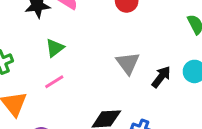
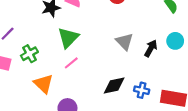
green triangle: (55, 48) -> (68, 38), size x1.5

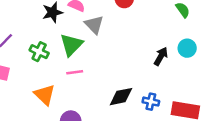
gray triangle: (124, 41) -> (94, 25), moved
green cross: (29, 54) -> (39, 52), moved, turned -35
pink line: (71, 63) -> (75, 72), turned 32

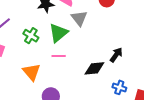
black arrow: (161, 56) -> (116, 55), moved
black diamond: (121, 97) -> (94, 68), moved

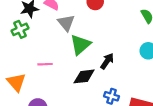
green triangle: (58, 33) -> (80, 45), moved
green cross: (31, 36) -> (20, 29), moved, turned 35

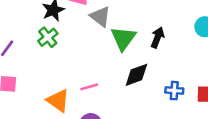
black arrow: (107, 61) -> (157, 37), moved
pink line: (45, 64) -> (89, 87), moved

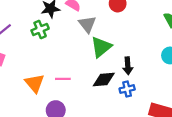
black arrow: (157, 37) -> (128, 66), moved, turned 140
blue cross: (174, 91) -> (127, 89), moved, turned -32

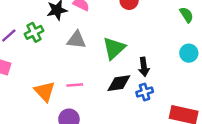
gray triangle: (87, 24) -> (76, 40), moved, turned -42
green cross: (40, 30) -> (34, 32), moved

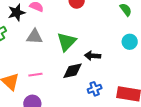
black arrow: (144, 67) -> (93, 56), turned 105
blue cross: (145, 92) -> (95, 89), moved

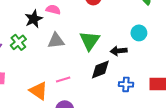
cyan circle: (130, 42) -> (139, 33), moved
blue cross: (95, 89) -> (126, 84), turned 32

